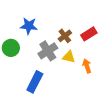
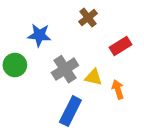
brown cross: (65, 36) -> (88, 18), moved
blue rectangle: (35, 82) -> (70, 111), moved

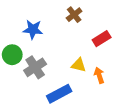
gray cross: (65, 69) -> (35, 67), moved
blue rectangle: (70, 111) -> (59, 94), turned 35

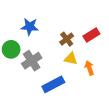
brown cross: (74, 15) -> (67, 39), moved

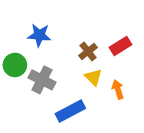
yellow triangle: (71, 59) -> (93, 77), turned 32
gray cross: (32, 61) -> (42, 80), turned -30

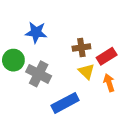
red rectangle: (121, 46) -> (107, 56), moved
brown cross: (88, 51) -> (81, 48), turned 30

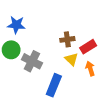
blue star: (36, 32) -> (16, 25), moved
blue rectangle: (65, 103) -> (54, 85), turned -40

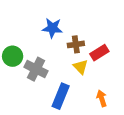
blue star: (16, 25) -> (52, 28), moved
orange arrow: (90, 69) -> (102, 98), moved

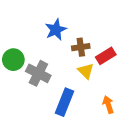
blue star: (52, 28) -> (56, 30), turned -30

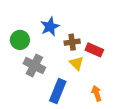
red rectangle: (106, 56) -> (94, 50), turned 56
green circle: (13, 60) -> (20, 40), moved

